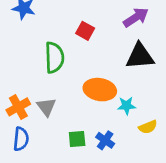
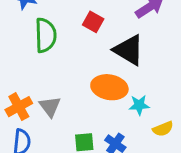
black triangle: (140, 56) -> (129, 50), moved, turned 36
green semicircle: (54, 58) -> (46, 35), moved

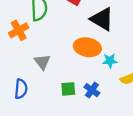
orange cross: (19, 107) -> (19, 30), moved

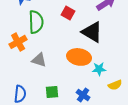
gray triangle: (42, 62) -> (39, 60), moved, turned -35
green square: (68, 89) -> (52, 92), moved

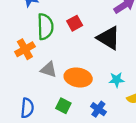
red square: (68, 13) -> (75, 23), moved, turned 32
orange ellipse: (79, 57) -> (78, 77), moved
green square: (52, 92) -> (63, 106), turned 32

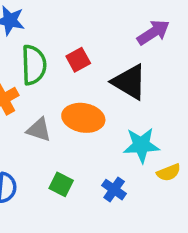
orange ellipse: (78, 77) -> (83, 118), moved
cyan star: (117, 80) -> (141, 145), size x1.5

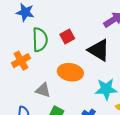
gray triangle: (39, 130) -> (43, 90), moved

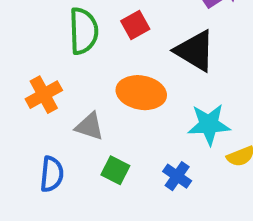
orange cross: (21, 61) -> (44, 95), moved

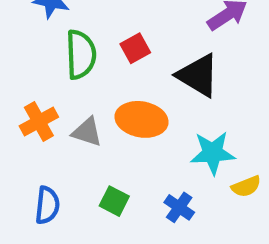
gray triangle: (90, 126) -> (87, 132), moved

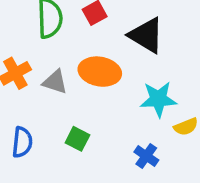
blue cross: (179, 207) -> (146, 156), moved

